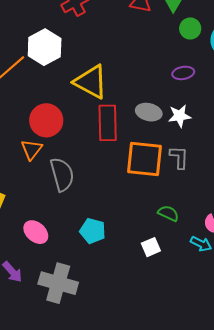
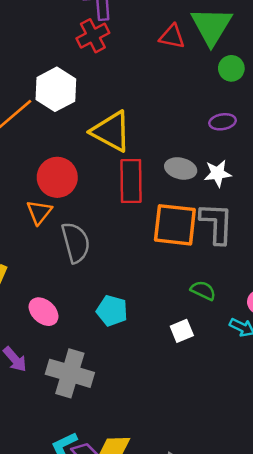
gray L-shape: (179, 157) -> (217, 223), size x1.5

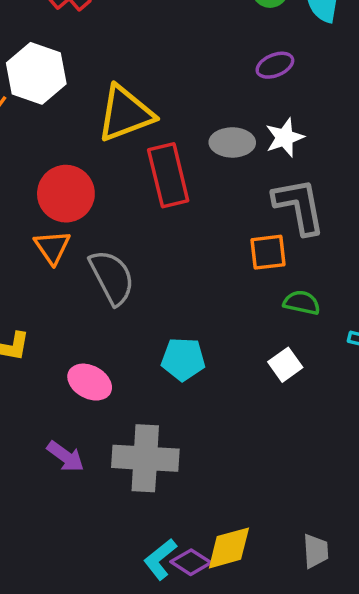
yellow triangle: (111, 131) -> (125, 114), turned -36
orange square: (175, 225) -> (268, 252), moved, size x0.6

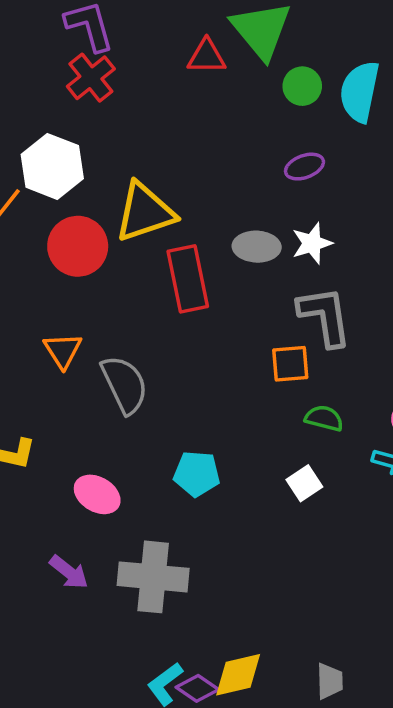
red circle: (66, 194) -> (78, 246), moved

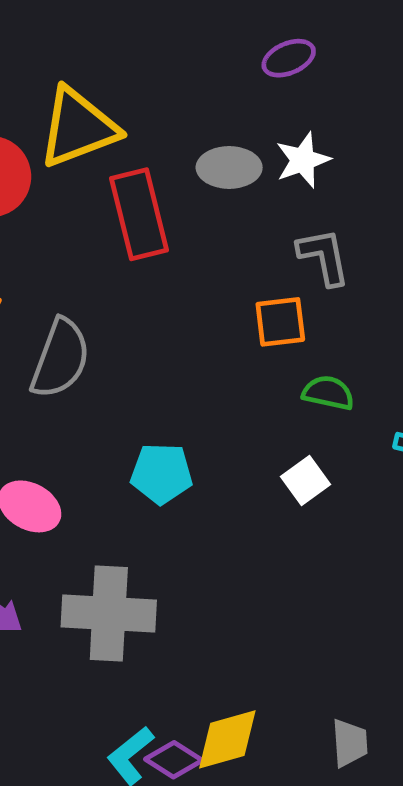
gray L-shape: (325, 316) -> (324, 257), size x0.7
gray semicircle: (124, 384) -> (60, 358), turned 48

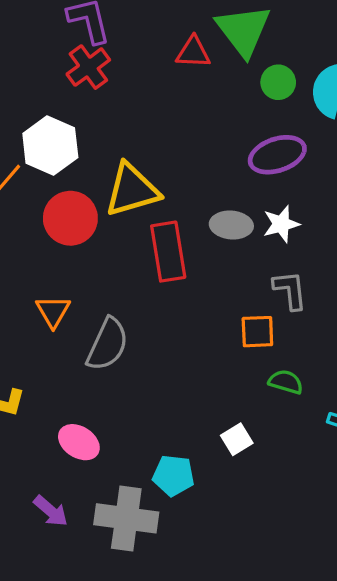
purple ellipse: (289, 58) -> (277, 155), size x1.6
cyan pentagon: (161, 474) -> (174, 476), moved
white square: (305, 480) -> (237, 439), moved

